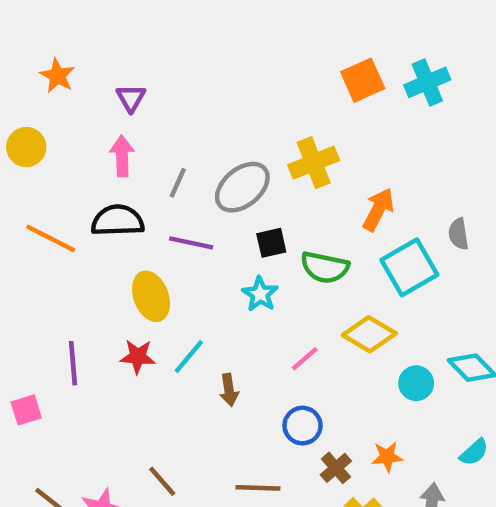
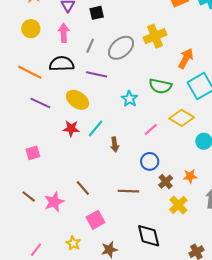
yellow circle: (26, 147) -> (31, 29), moved
black square: (271, 243) -> (97, 13), moved
yellow ellipse: (151, 296) -> (77, 100), turned -35
purple line: (73, 363) -> (40, 103), moved, turned -60
pink square: (26, 410) -> (33, 153), moved

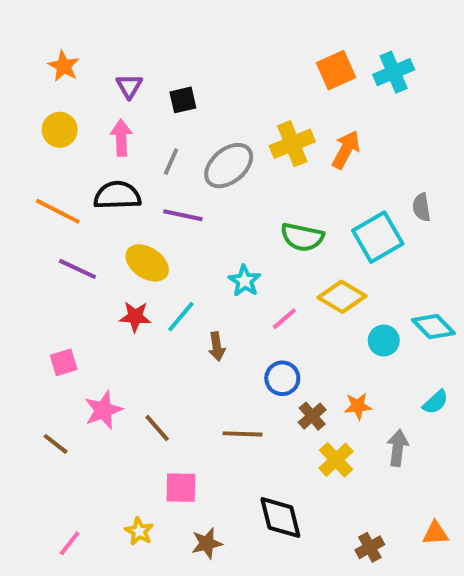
orange arrow: (186, 58) -> (346, 150), moved
cyan star: (130, 99) -> (245, 281), moved
pink star: (54, 202) -> (103, 410), moved
pink square: (96, 220) -> (181, 488), turned 30

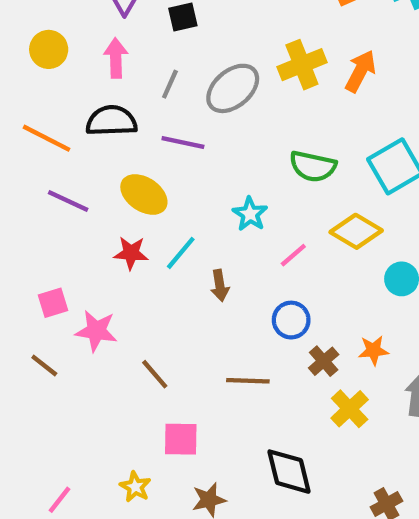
pink star: (103, 410) -> (96, 331), moved, turned 30
brown line: (56, 444) -> (44, 366), moved

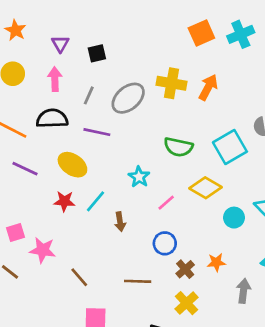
yellow cross: (302, 65) -> (172, 83), turned 32
yellow cross: (350, 409) -> (186, 303), moved

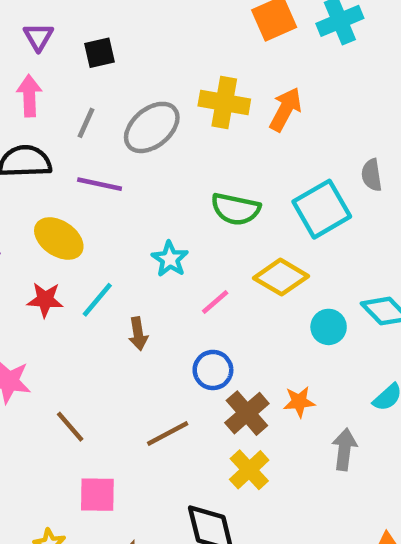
brown cross: (185, 269) -> (247, 413), size x1.4
brown line: (138, 281) -> (168, 433), turned -30

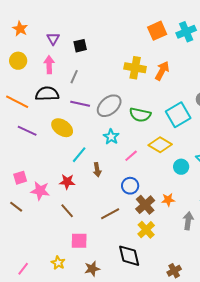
gray ellipse: (152, 127) -> (109, 106), moved
red star: (45, 300) -> (67, 182), moved

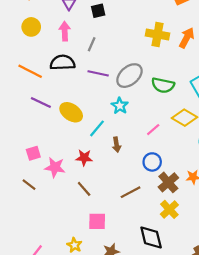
yellow ellipse: (62, 128) -> (71, 112), moved
cyan star: (111, 137) -> (120, 106), moved

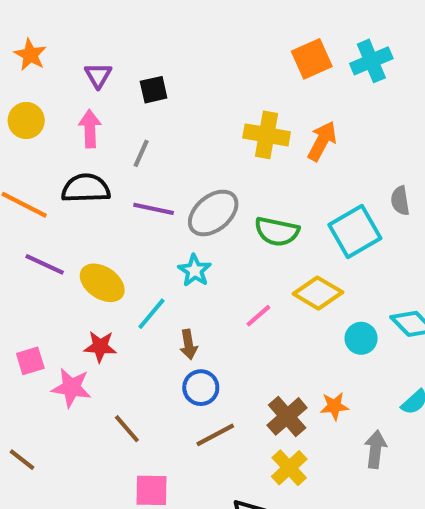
red star: (84, 158) -> (100, 347), moved
blue circle: (152, 162) -> (201, 388), moved
brown line: (29, 185) -> (22, 460), moved

